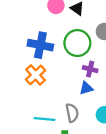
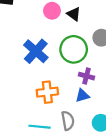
blue cross: (40, 45) -> (36, 51), turned 30
orange cross: (36, 75) -> (47, 92), moved, turned 36

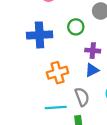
green circle: (74, 49) -> (76, 27), size x0.6
blue cross: (36, 51) -> (40, 35), turned -35

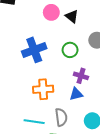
blue cross: (40, 35) -> (34, 50), turned -30

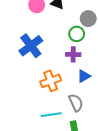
green circle: (70, 50) -> (77, 34), moved
purple cross: (81, 76) -> (73, 54), moved

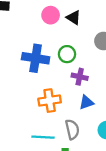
green circle: (77, 34) -> (67, 54), moved
blue cross: (31, 46) -> (36, 58), turned 35

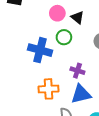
green circle: (67, 54) -> (64, 37), moved
blue triangle: (86, 102) -> (81, 94), size x1.5

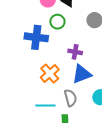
orange cross: (48, 89) -> (50, 74), turned -30

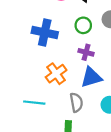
green circle: (57, 22) -> (83, 25), moved
cyan line: (45, 105) -> (34, 103), moved

